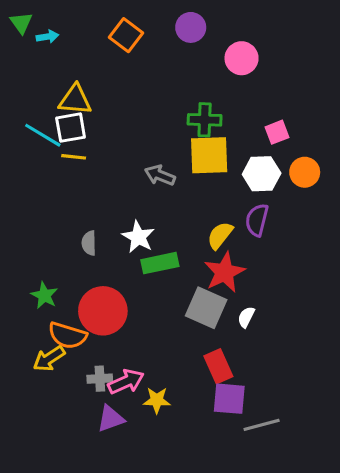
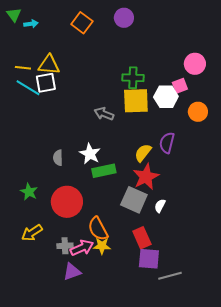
pink circle: (242, 58) -> (195, 64), moved
yellow line: (74, 157) -> (23, 68), moved
white hexagon: (262, 174) -> (166, 97), moved
orange semicircle: (67, 335) -> (98, 229), moved, turned 45
yellow star: (157, 400) -> (102, 246), moved

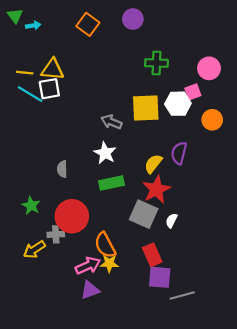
green cross: (133, 78) -> (156, 63), moved
white star: (90, 154) -> (105, 153), moved
gray cross: (65, 246) -> (56, 234), moved
purple triangle: (72, 272) -> (90, 290), moved

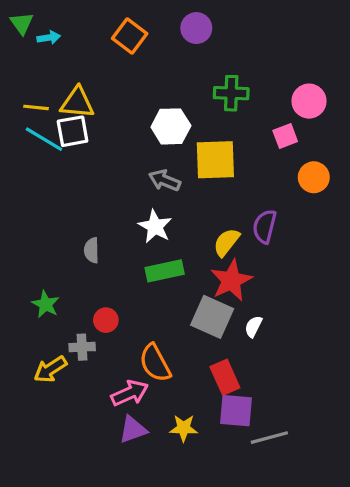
white hexagon: (178, 104) -> (171, 126), moved
red circle: (72, 216) -> (106, 320), size x0.5
yellow star: (109, 263) -> (184, 428), moved

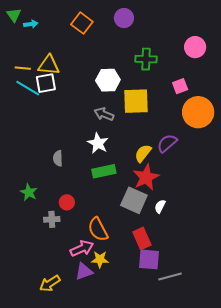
pink circle: (309, 101) -> (195, 47), moved
orange circle: (314, 177) -> (198, 112), size x1.6
purple semicircle: (265, 226) -> (167, 143), turned 35
yellow arrow: (50, 369) -> (50, 283), moved
yellow star: (184, 428) -> (100, 259), moved

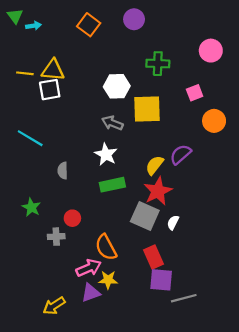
cyan line: (28, 88) -> (30, 138), moved
orange circle: (198, 112) -> (214, 121), size x0.7

